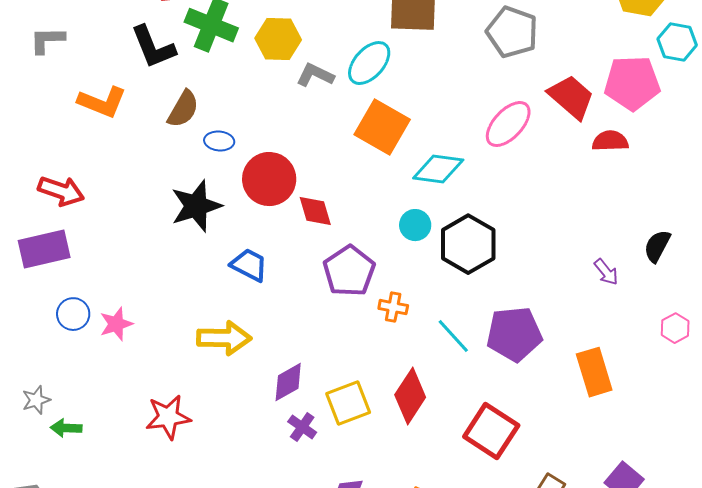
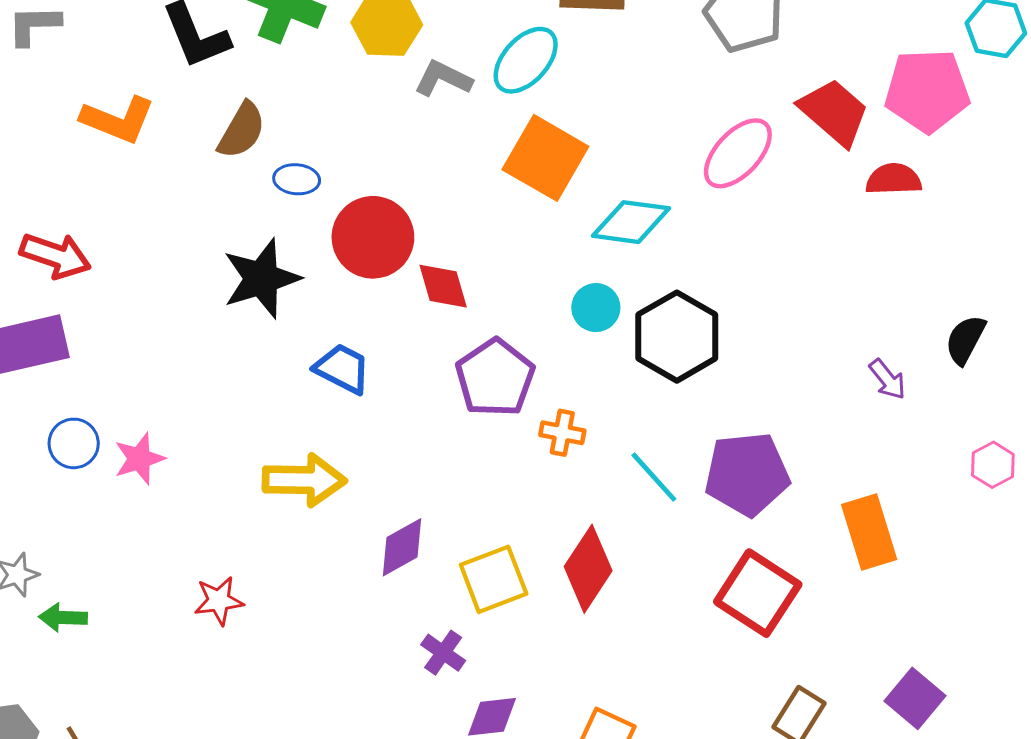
red star: (168, 417) -> (219, 601), size x0.7
purple cross: (302, 427) -> (443, 653), moved
red square: (491, 431) -> (758, 593), moved

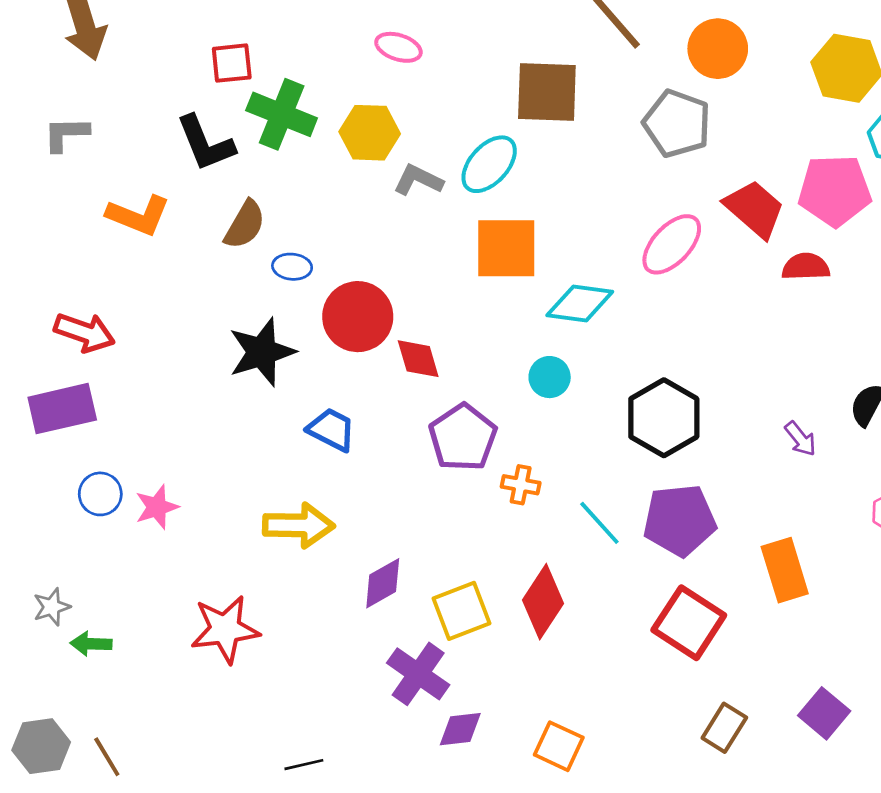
orange square: (545, 158) -> (506, 248), turned -30
black hexagon: (677, 337) -> (664, 418), moved
red star: (219, 601) -> (225, 629), size x1.6
purple cross: (443, 653) -> (418, 674), size x1.6

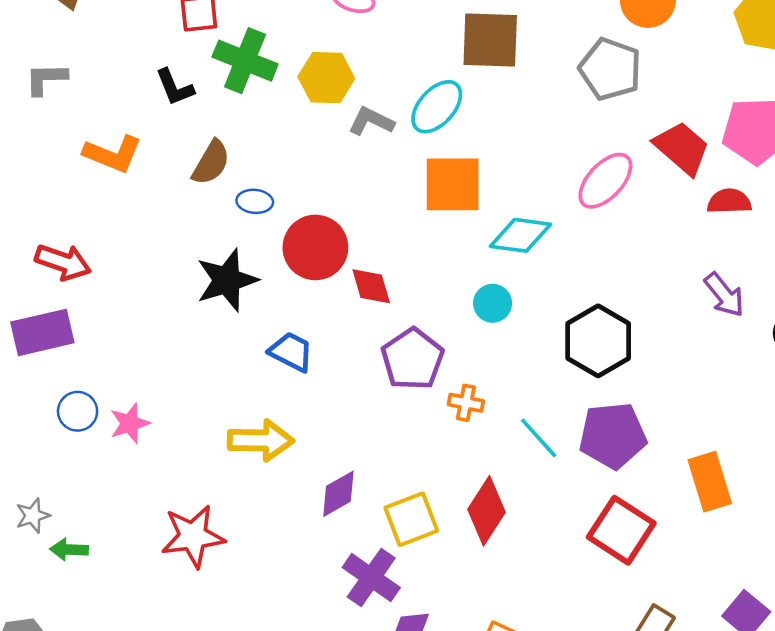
black L-shape: (205, 143) -> (175, 87), size x0.7
purple arrow: (800, 439) -> (724, 295), moved, size x1.4

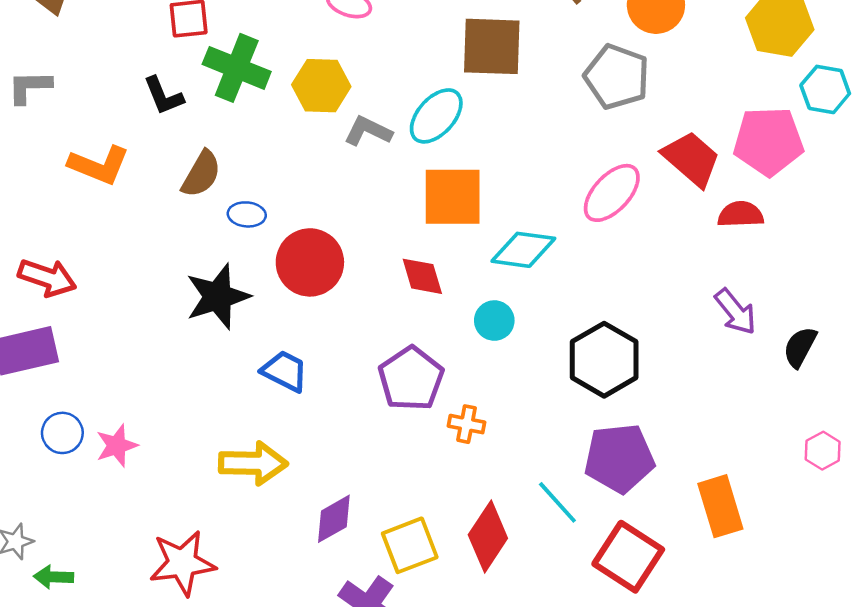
red diamond: (371, 286) -> (422, 276), moved
cyan line: (539, 438) -> (557, 502), moved

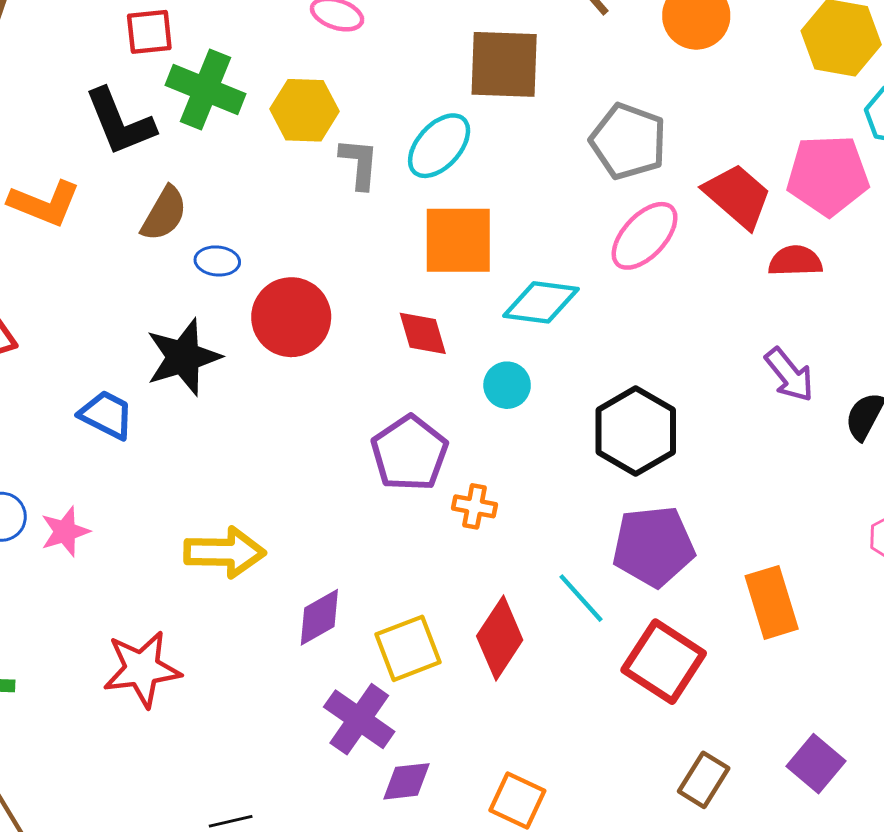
gray pentagon: (617, 77) -> (628, 141), moved
black L-shape: (163, 96) -> (120, 122), size x1.5
gray L-shape: (368, 131) -> (359, 163), turned 69
blue trapezoid: (285, 371) -> (106, 415), moved

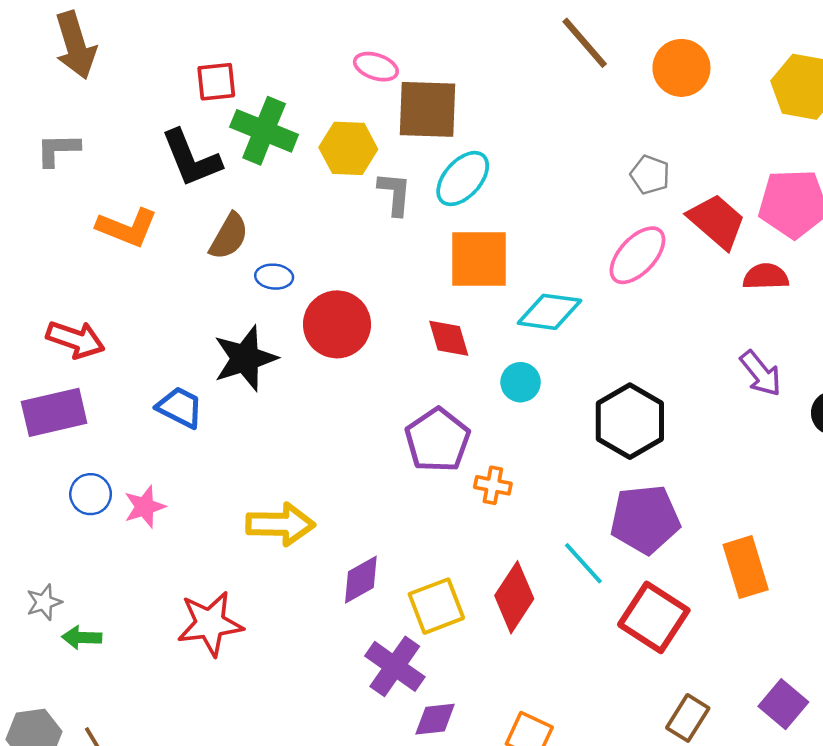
brown square: (504, 64) -> (427, 109), moved
gray pentagon: (628, 141) -> (650, 175), moved, size x0.6

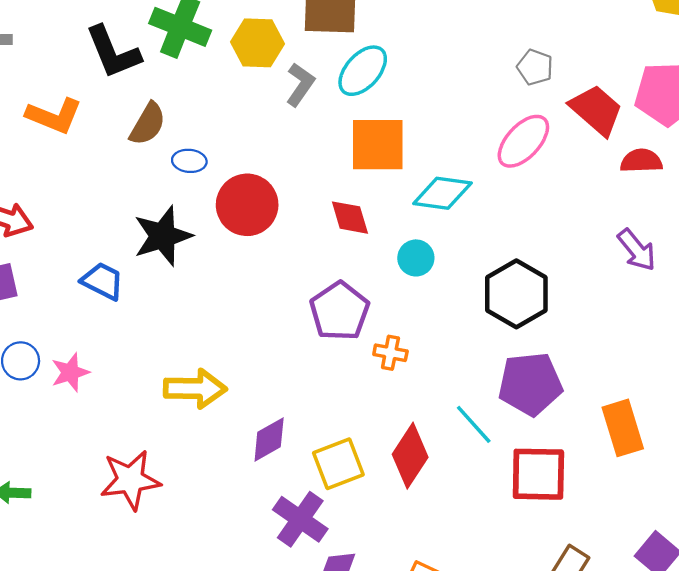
gray L-shape: (395, 194) -> (300, 85), turned 30
red square: (654, 617) -> (538, 474), turned -32

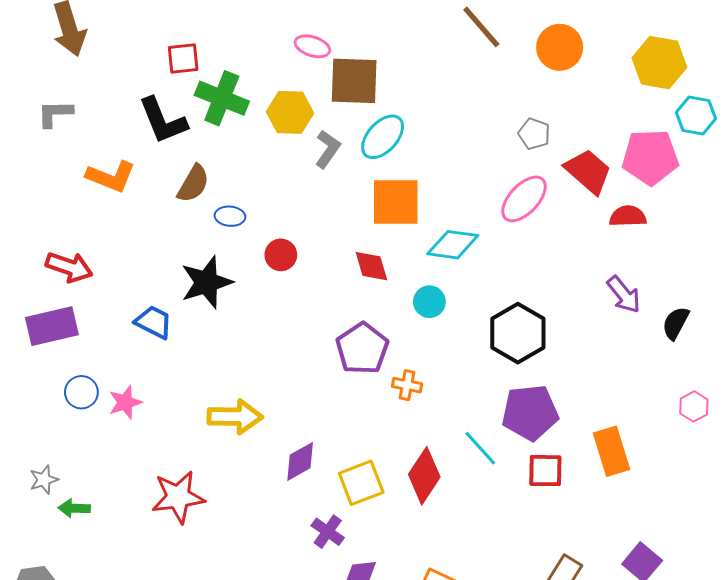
red circle: (247, 205) -> (281, 255), size x0.6
red square: (538, 474) -> (545, 471), moved, size x0.7
purple cross: (300, 519) -> (328, 532), size x0.7

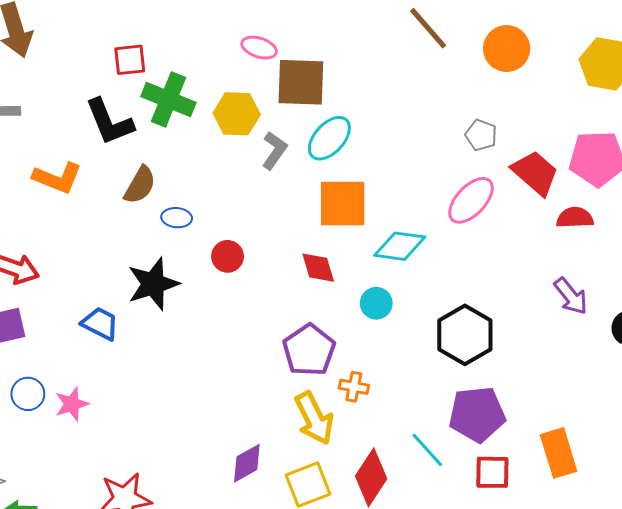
yellow arrow: (235, 417) -> (314, 418), moved, turned 62

